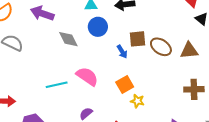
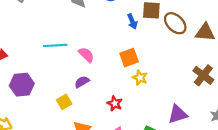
pink semicircle: (87, 76) -> (86, 55), moved, size x0.7
brown cross: (194, 89) -> (203, 75), turned 30

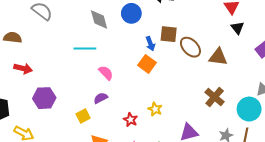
cyan line: (55, 45) -> (85, 48), moved
orange square: (129, 58) -> (147, 64), moved, turned -36
yellow star: (140, 78) -> (155, 109), moved

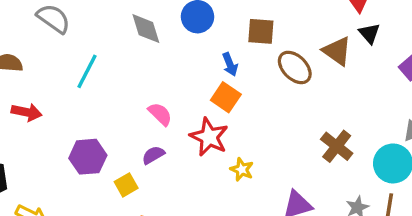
brown square: (169, 34) -> (261, 31), moved
cyan line: (85, 48) -> (87, 71), moved, turned -60
brown triangle: (218, 57) -> (337, 51), moved, turned 30
purple hexagon: (44, 98) -> (88, 157), moved
red star: (130, 120) -> (209, 137), moved, size x1.6

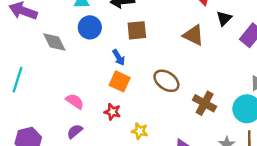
black triangle: (369, 33) -> (224, 18), moved, turned 35
brown ellipse: (295, 67) -> (166, 81), moved
red star: (209, 137) -> (112, 112), size x0.6

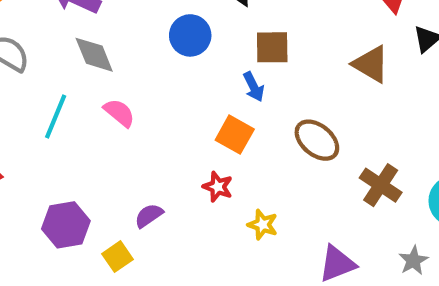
gray diamond: (54, 42) -> (94, 55), moved
blue arrow: (119, 57) -> (254, 87), moved
pink semicircle: (75, 101) -> (119, 113), moved

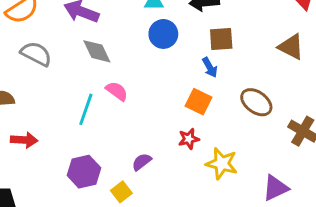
cyan line: (56, 117) -> (86, 109), moved
red star: (218, 187) -> (189, 139), turned -30
yellow star: (263, 225) -> (222, 164), size x1.5

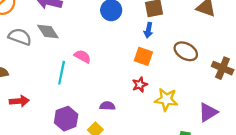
gray diamond: (97, 51) -> (48, 32), moved
blue arrow: (210, 67) -> (148, 30), turned 48
purple semicircle: (142, 162) -> (107, 106), turned 48

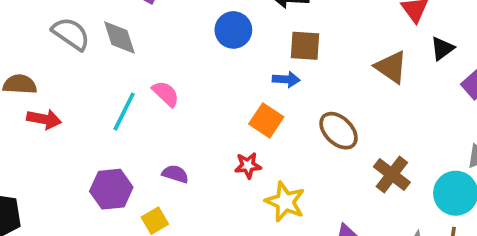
blue arrow: (148, 30) -> (286, 79), turned -112
red arrow: (19, 101) -> (44, 119), moved
purple semicircle: (107, 106) -> (175, 174), moved

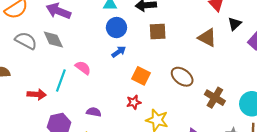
blue arrow: (286, 79) -> (119, 52), moved, turned -32
red arrow: (44, 119) -> (37, 94), moved

